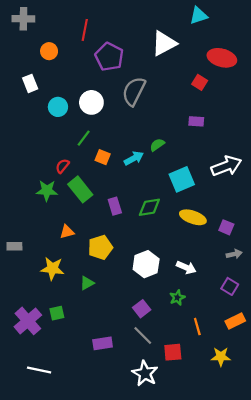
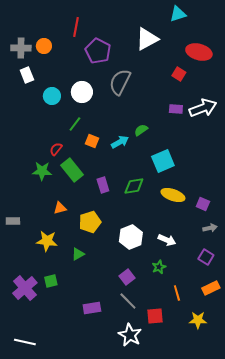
gray cross: (23, 19) -> (21, 48), moved
white arrow: (226, 166) -> (203, 108), moved
white line: (39, 370) -> (25, 342), moved

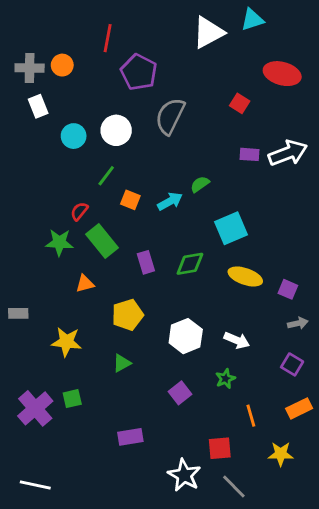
white triangle: (147, 39) -> (208, 32), moved
red square: (179, 74) -> (240, 103), moved
orange triangle: (60, 208) -> (85, 284), moved
green triangle: (78, 254) -> (122, 363), moved
gray line: (128, 301) -> (234, 487), moved

